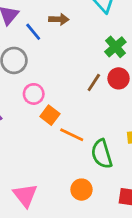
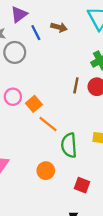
brown line: (94, 82) -> (76, 85), turned -35
pink circle: (34, 94) -> (13, 97), moved

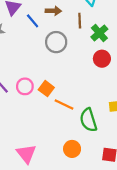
gray circle: (15, 52) -> (56, 42), moved
brown line: (76, 85) -> (80, 21), moved

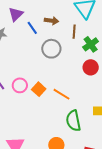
orange line: (64, 104) -> (61, 94), moved

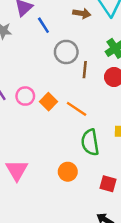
brown arrow: (52, 21) -> (82, 13), moved
brown line: (74, 32) -> (85, 70), moved

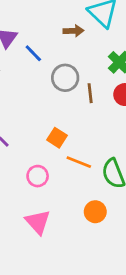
pink circle: (25, 96) -> (38, 176), moved
orange line: (77, 109) -> (79, 162), moved

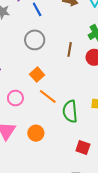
gray circle: (65, 78) -> (35, 40), moved
orange circle: (95, 212) -> (36, 133), moved

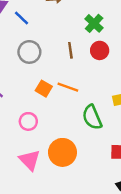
orange line: (48, 96) -> (68, 87), moved
orange circle: (36, 133) -> (62, 152), size x1.5

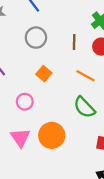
orange line: (68, 87) -> (85, 76), moved
green semicircle: (92, 117) -> (84, 107), turned -30

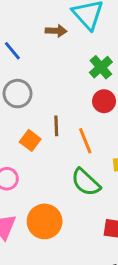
brown line: (74, 42) -> (56, 126), moved
orange line: (85, 76) -> (85, 141), turned 42

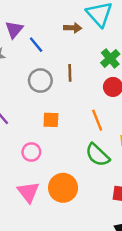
brown line: (56, 126) -> (70, 73), moved
orange square: (30, 140) -> (51, 120), turned -35

